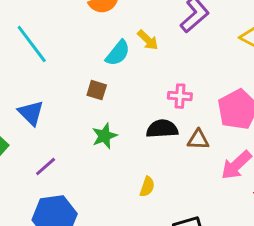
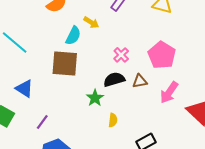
brown square: (97, 90) -> (65, 63), size x2.0
pink cross: (180, 96) -> (121, 55), turned -35
green star: (104, 136) -> (95, 98), moved

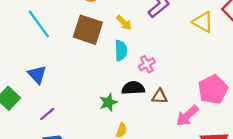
cyan semicircle: (73, 36) -> (121, 50), moved, turned -42
pink pentagon: (162, 55) -> (213, 90), moved
brown square: (65, 63) -> (88, 30), moved

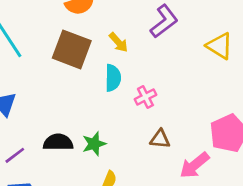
black semicircle: (133, 88) -> (58, 142), moved

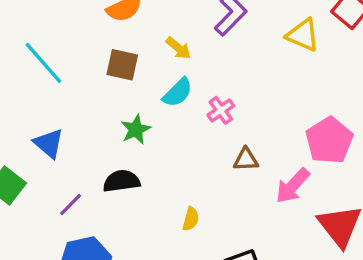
brown square: (72, 49) -> (122, 65), size x0.7
cyan semicircle: (113, 78) -> (178, 93), turned 52
green star: (94, 144) -> (136, 129), moved

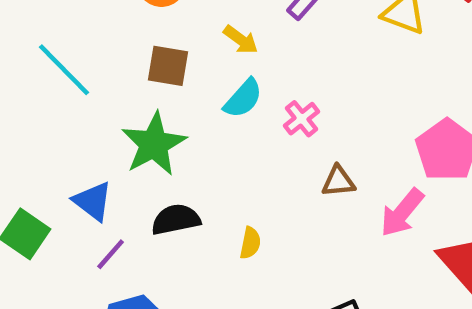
green star: (136, 129) -> (154, 144), moved, size x1.6
blue triangle: (49, 143) -> (93, 201), moved
yellow semicircle: (191, 219) -> (250, 243), moved

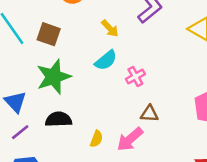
brown square: (168, 66) -> (49, 34), moved
pink arrow: (402, 213) -> (130, 139), moved

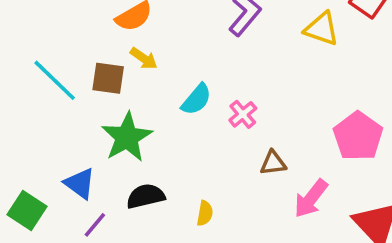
yellow arrow: (110, 28) -> (144, 58), moved
pink arrow: (130, 139) -> (311, 199), moved

